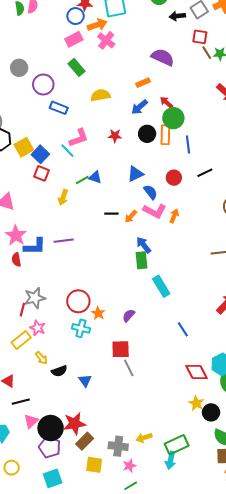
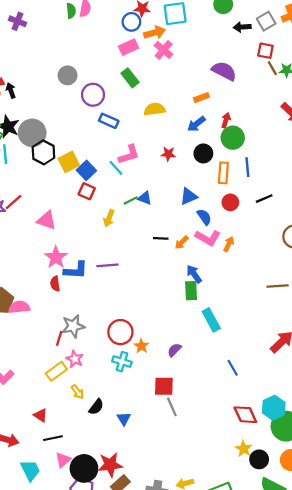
red arrow: (166, 102) -> (226, 120), turned 64
orange rectangle: (165, 135) -> (223, 173), moved
black semicircle: (59, 371) -> (96, 407), turned -35

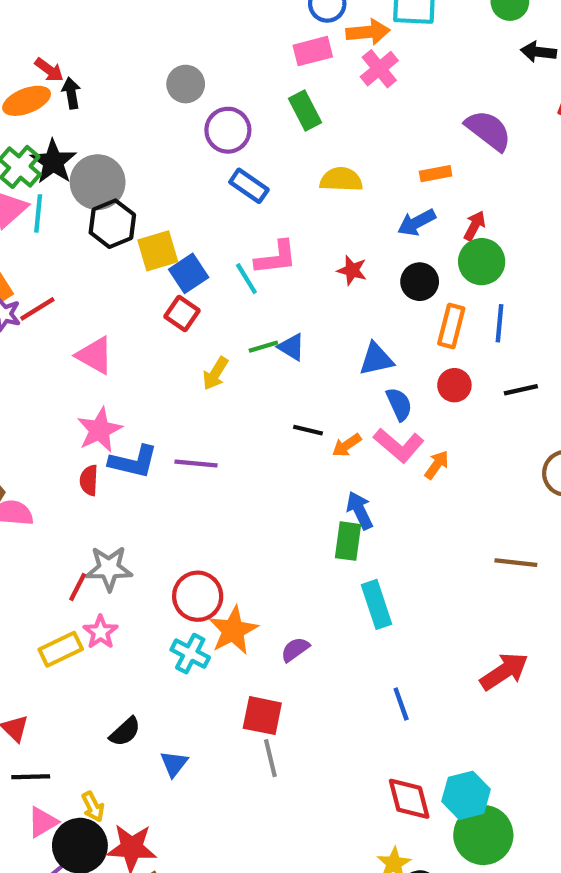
orange star: (141, 346) -> (233, 630), size x1.6
yellow arrow: (77, 392) -> (93, 807), moved

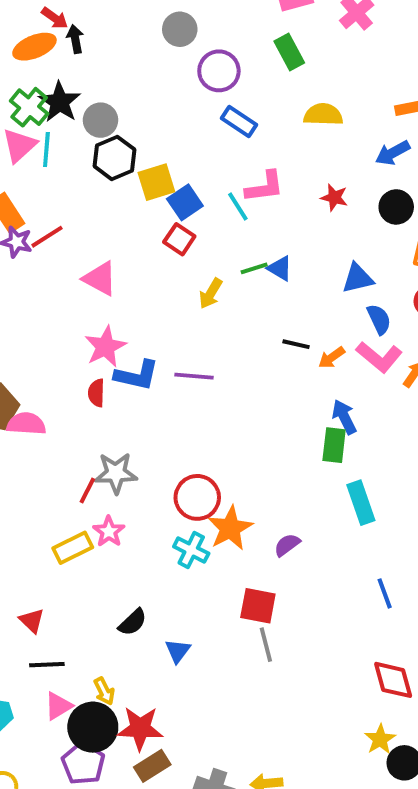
gray circle: (98, 182) -> (100, 120), size x0.7

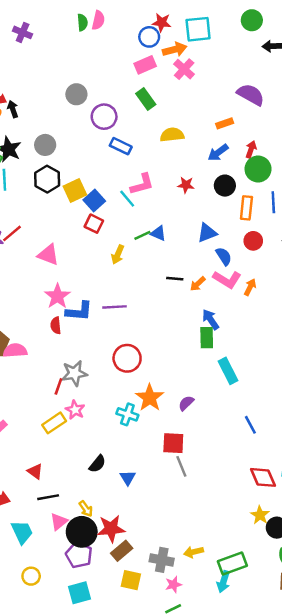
gray circle: (100, 120) -> (45, 145), moved
red circle: (197, 497) -> (127, 358), moved

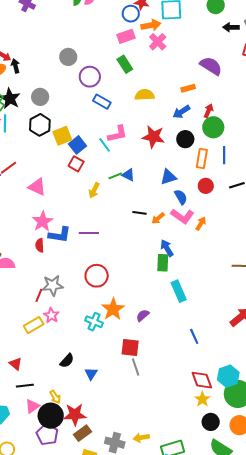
red star: (186, 185) -> (153, 137), size x1.6
yellow star: (260, 515) -> (202, 399), moved

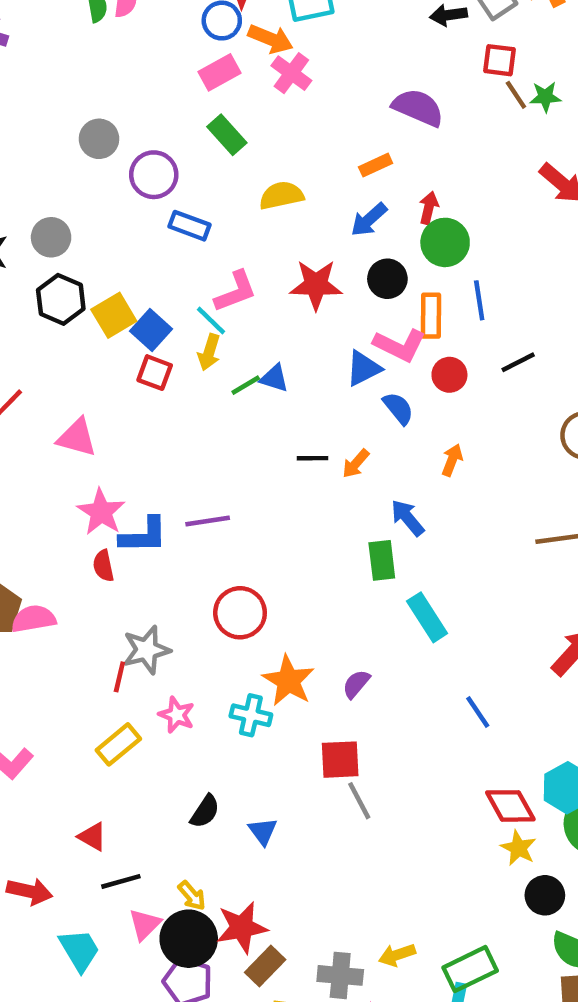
orange arrow: (151, 25) -> (271, 39), turned 42
yellow arrow: (94, 190) -> (209, 352), moved
pink L-shape: (182, 216) -> (400, 345), moved
blue arrow: (167, 248) -> (407, 518), moved
pink star: (51, 315) -> (177, 715), moved

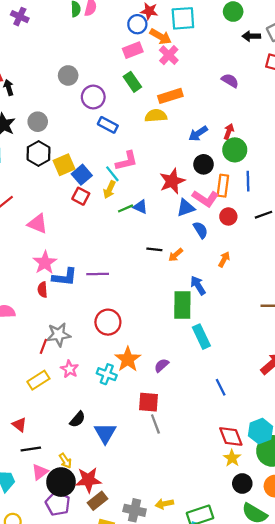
purple semicircle: (418, 108) -> (230, 81), size x0.7
orange rectangle: (376, 165) -> (170, 96), moved, size x1.5
red star: (316, 285) -> (172, 181), moved, turned -30
green rectangle: (382, 560) -> (182, 305), size x1.4
blue triangle: (263, 831) -> (105, 433), size x1.5

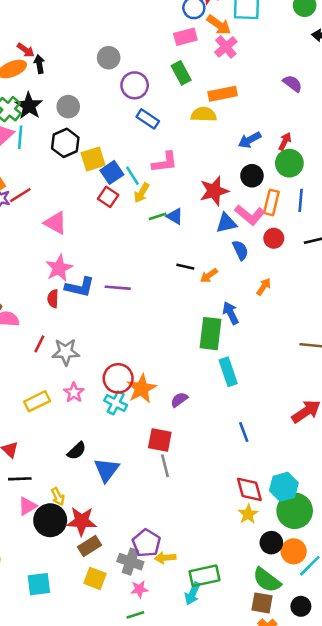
cyan line: (112, 174) -> (132, 176), moved
red circle: (108, 322) -> (118, 378), moved
red line: (43, 346) -> (39, 344), moved
black circle: (242, 483) -> (271, 543), moved
purple pentagon: (58, 503) -> (146, 543), moved

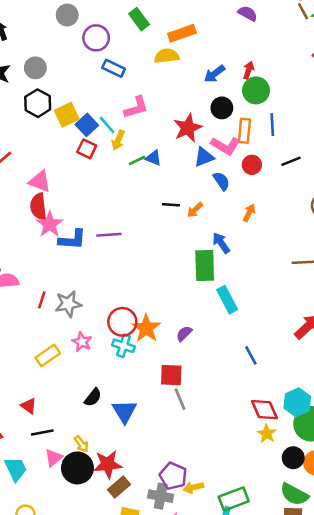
red semicircle: (53, 299) -> (38, 207), moved, size x1.5

